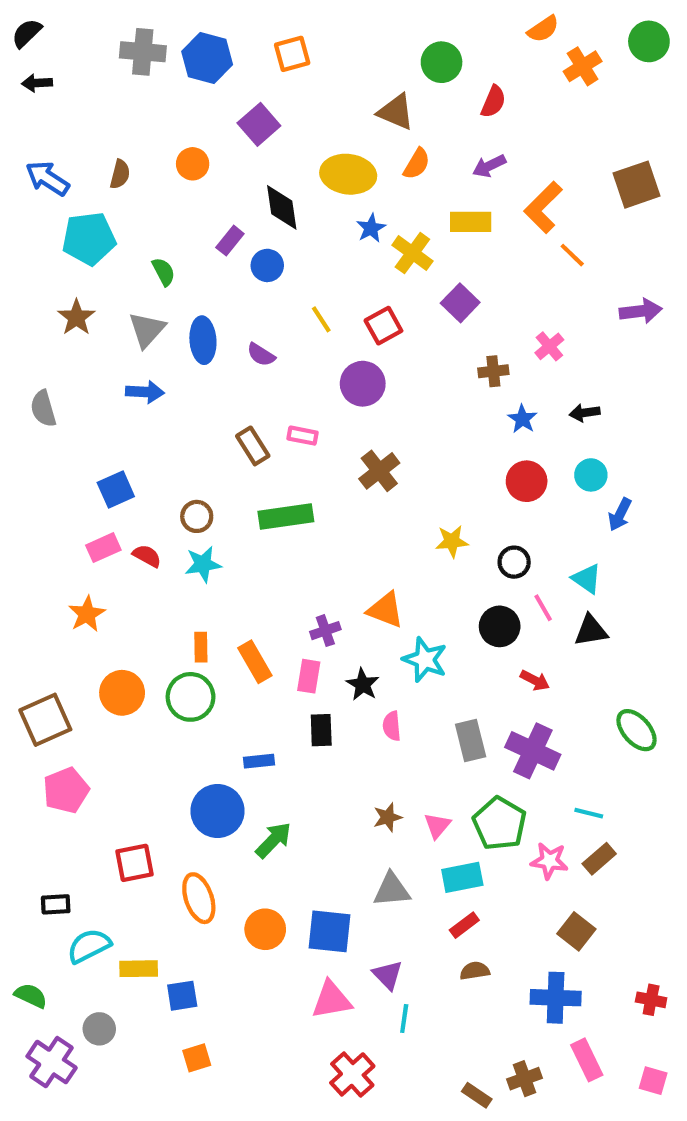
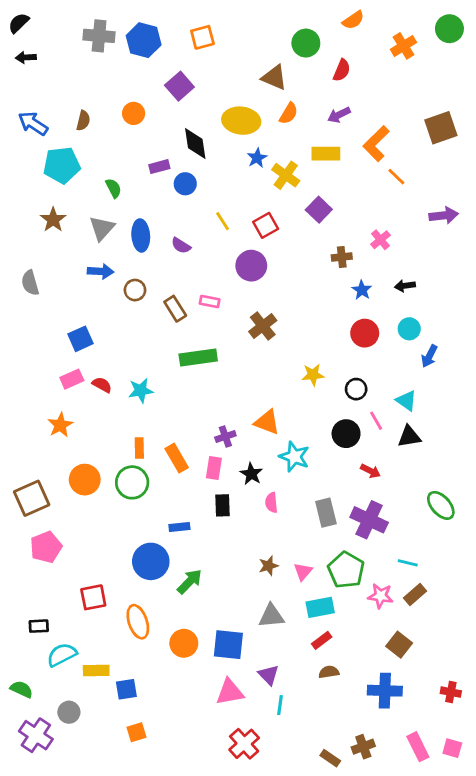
orange semicircle: (543, 29) -> (353, 20), moved
purple rectangle: (230, 241) -> (159, 167), turned 36
brown circle: (197, 516) -> (135, 290), moved
pink rectangle: (587, 1060) -> (418, 747), moved

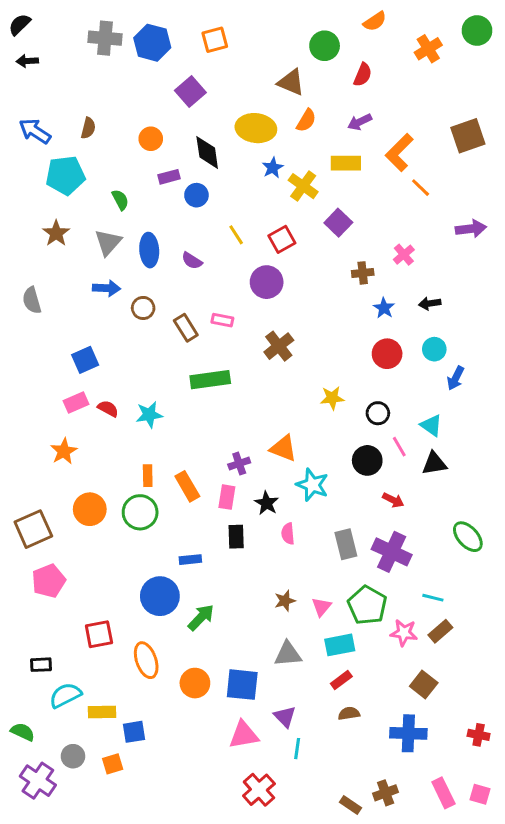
orange circle: (134, 113) -> (151, 139), moved
orange square: (136, 732) -> (113, 764), moved

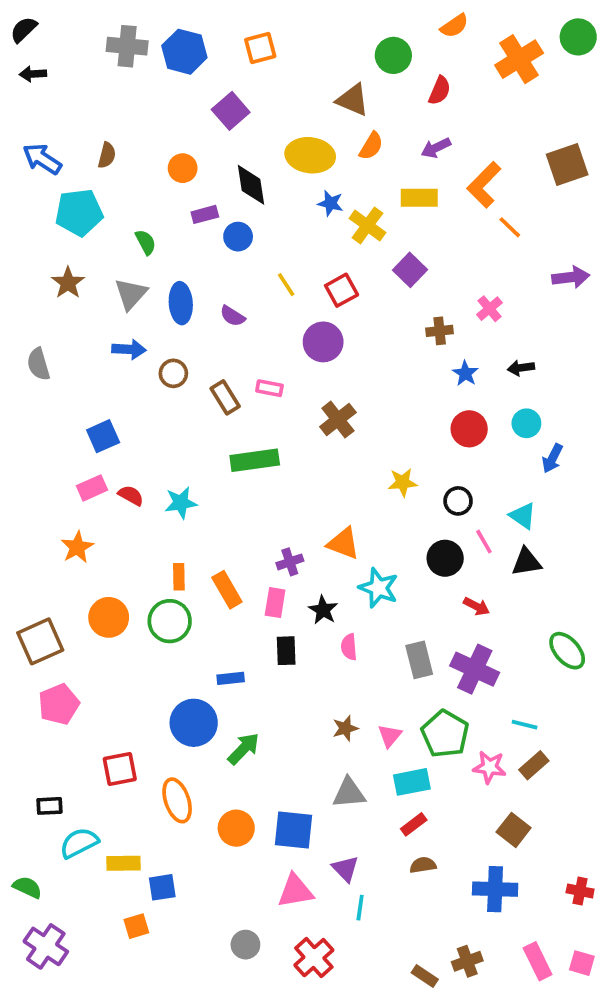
orange cross: (428, 49) -> (519, 59), size x1.4
blue star: (273, 168) -> (330, 203), turned -30
gray circle: (73, 756) -> (245, 945), moved

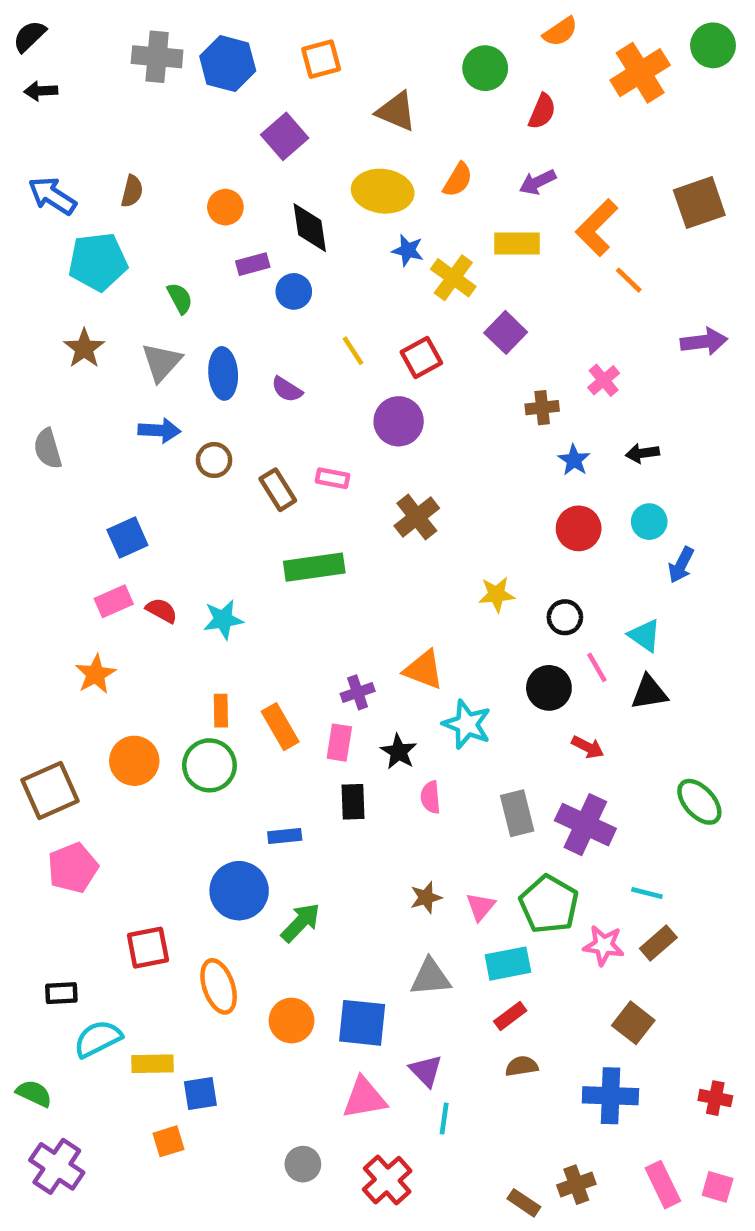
brown triangle: (353, 100) -> (396, 111), moved

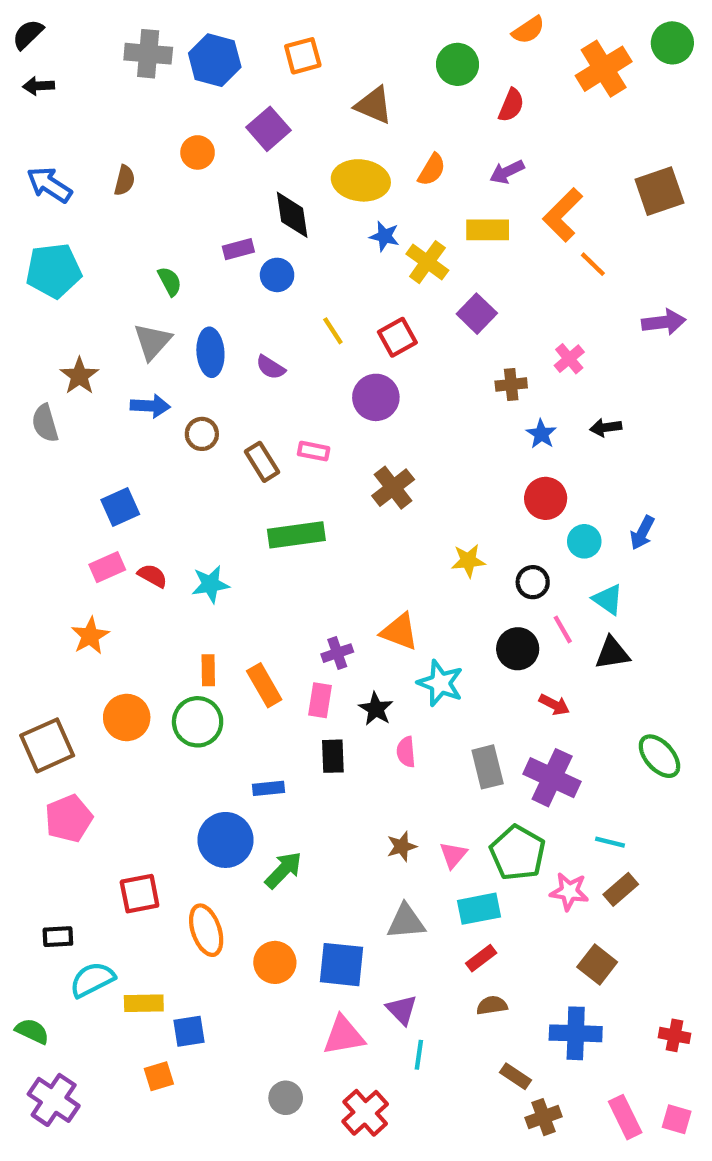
orange circle: (225, 207) -> (198, 152), moved
cyan pentagon: (98, 262) -> (54, 271), moved
brown star: (84, 348) -> (79, 376), moved
cyan circle: (649, 522) -> (584, 541), moved
brown rectangle: (524, 1203) -> (516, 1076), moved

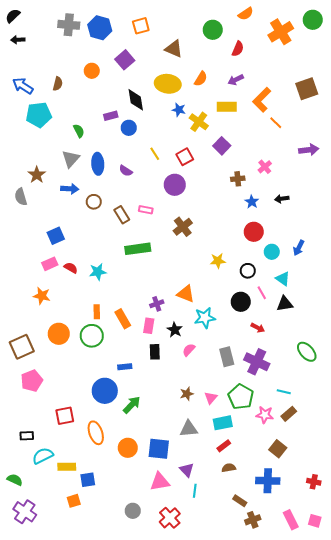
cyan pentagon: (54, 271) -> (39, 115), moved
orange star: (90, 636) -> (42, 296), turned -30
cyan star: (440, 683) -> (205, 318), turned -30
pink semicircle: (406, 752) -> (189, 350), turned 48

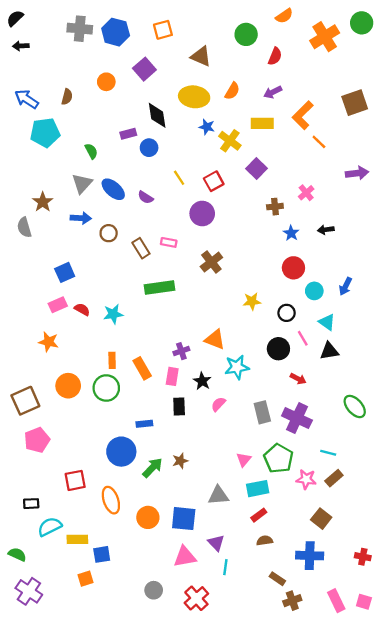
blue ellipse: (98, 164) -> (113, 189), turned -45
brown star: (187, 394) -> (180, 461), moved

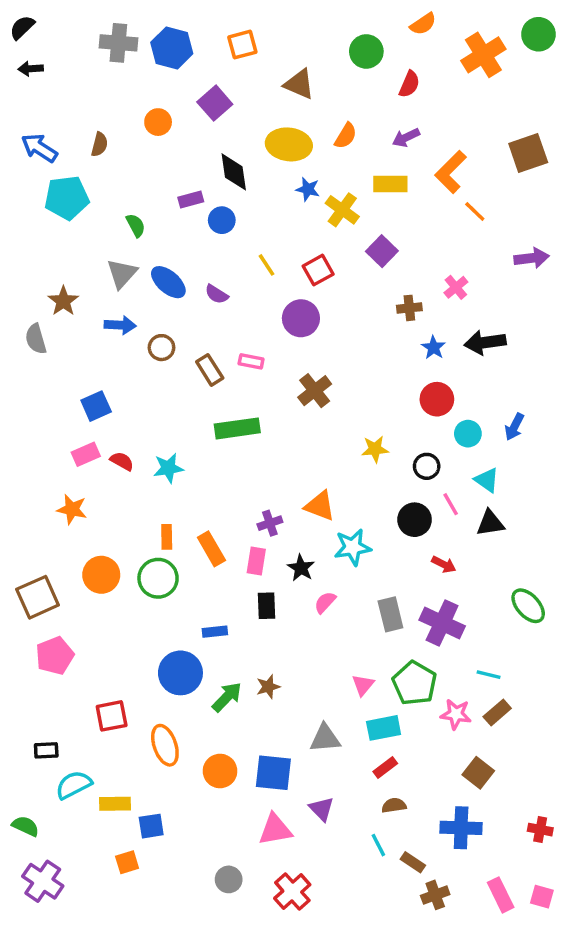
black arrow: (326, 230) -> (485, 342), size x1.6
cyan line: (225, 567) -> (378, 845), moved, turned -35

